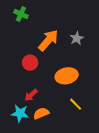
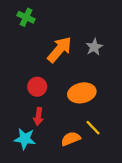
red circle: (30, 63) -> (37, 87), moved
red arrow: (31, 95) -> (38, 116), turned -40
orange semicircle: (41, 113) -> (71, 139), moved

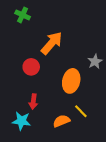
gray star: (94, 47) -> (95, 61), moved
red circle: (37, 87) -> (31, 67), moved
orange ellipse: (82, 93) -> (71, 81), turned -65

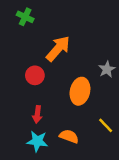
yellow line: (81, 111) -> (106, 125), moved
cyan star: (21, 121) -> (37, 141), moved
orange semicircle: (61, 121) -> (69, 136), turned 42

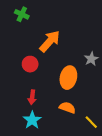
yellow line: (106, 125) -> (91, 122), moved
orange semicircle: (69, 136) -> (67, 108), moved
cyan star: (37, 141) -> (32, 120), turned 30

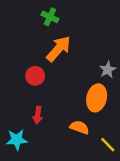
green cross: (22, 14) -> (50, 17), moved
orange ellipse: (68, 78) -> (97, 98), moved
cyan star: (32, 120) -> (17, 140), moved, turned 30

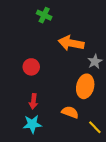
orange arrow: (59, 49) -> (71, 43), moved, turned -120
cyan star: (17, 140) -> (32, 124), moved

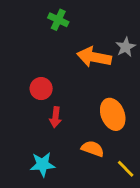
gray star: (95, 61) -> (126, 47), moved
orange ellipse: (85, 86) -> (113, 114), turned -35
red arrow: (33, 101) -> (55, 117), moved

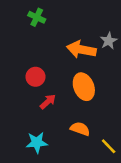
green cross: (58, 20) -> (37, 17), moved
orange ellipse: (113, 114) -> (84, 87), moved
red arrow: (55, 117) -> (48, 102), turned -140

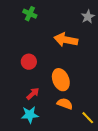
gray star: (109, 41) -> (88, 17), moved
orange ellipse: (84, 87) -> (61, 80), moved
red arrow: (48, 102) -> (33, 94), moved

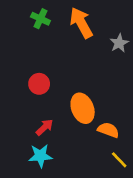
gray star: (88, 17) -> (119, 43), moved
orange arrow: (66, 40) -> (81, 23), moved, turned 50
orange semicircle: (65, 104) -> (108, 130), moved

